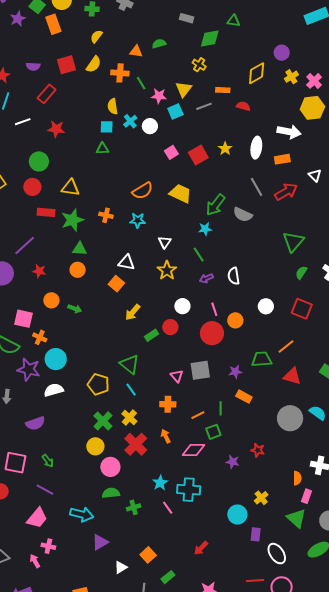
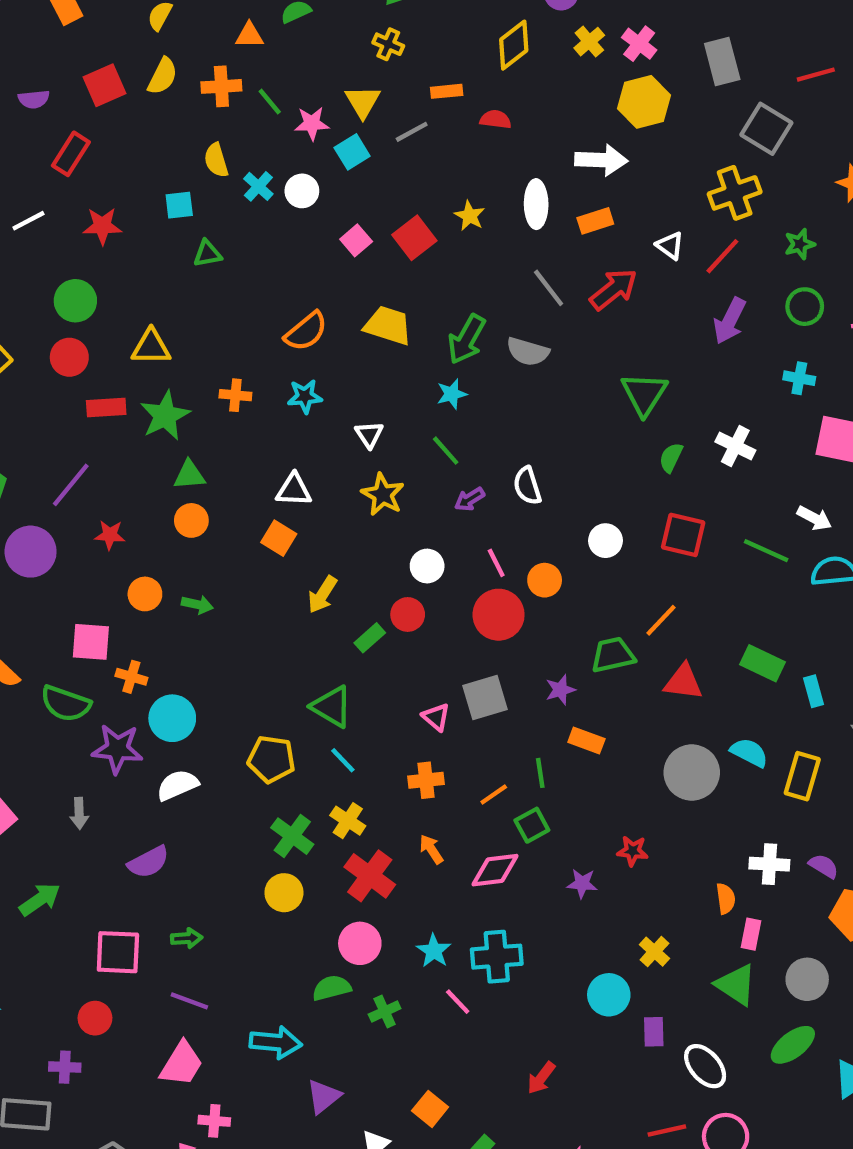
cyan square: (107, 127) -> (179, 205), moved
green arrow: (48, 461) -> (187, 938), turned -48
pink circle: (110, 467) -> (360, 943), moved

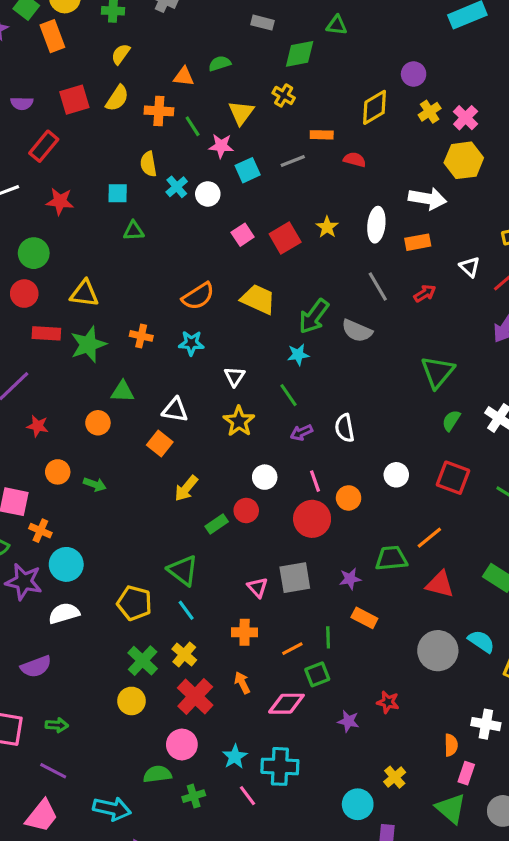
yellow triangle: (363, 102) -> (241, 113), moved
red arrow: (614, 289) -> (425, 293), size x0.6
green triangle: (189, 475) -> (123, 392), moved

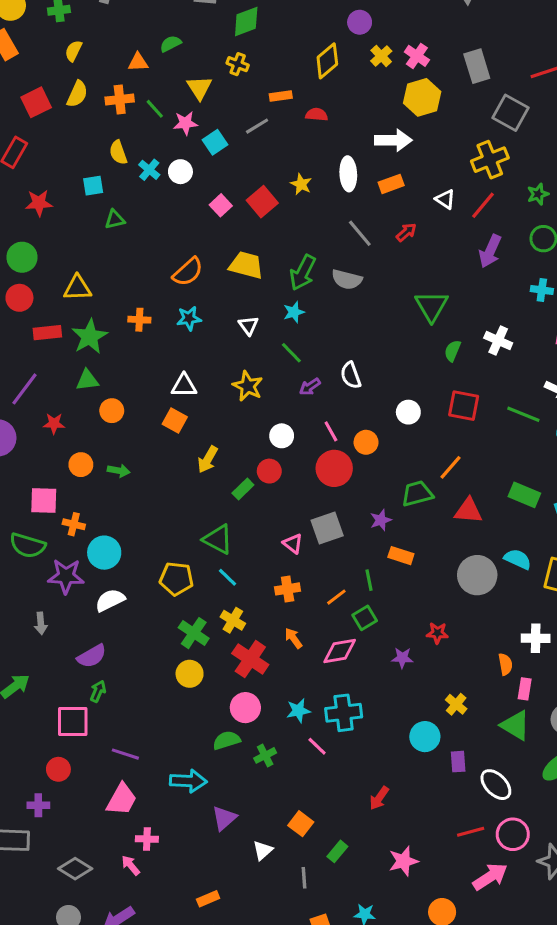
white triangle: (235, 377) -> (248, 325), moved
green triangle: (123, 392) -> (87, 380), moved
green arrow: (57, 725) -> (98, 691), moved, turned -60
cyan star: (235, 757) -> (298, 711), turned 30

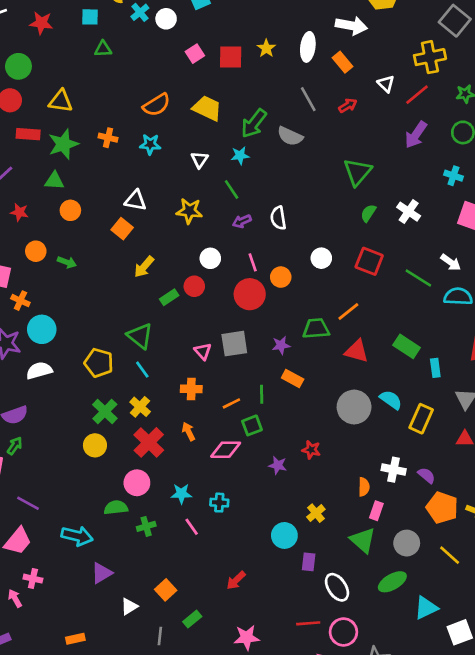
orange rectangle: (391, 184) -> (342, 62), turned 60
red square: (262, 202) -> (231, 57), turned 30
yellow star: (248, 386) -> (189, 211), turned -30
cyan cross: (344, 713) -> (219, 503), size x0.6

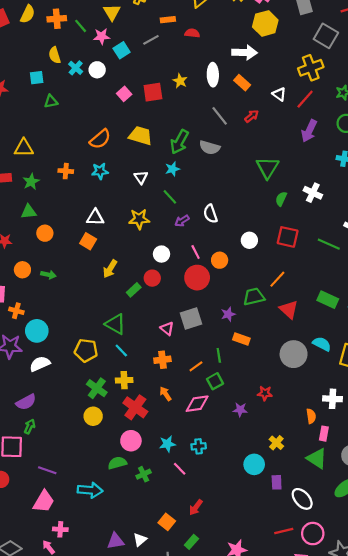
green star: (63, 144) -> (31, 182), size x0.7
red triangle: (357, 351) -> (289, 310), turned 36
yellow cross: (140, 407) -> (124, 380), turned -35
purple triangle: (102, 573) -> (116, 541), moved, turned 30
red arrow: (236, 580) -> (196, 507), moved

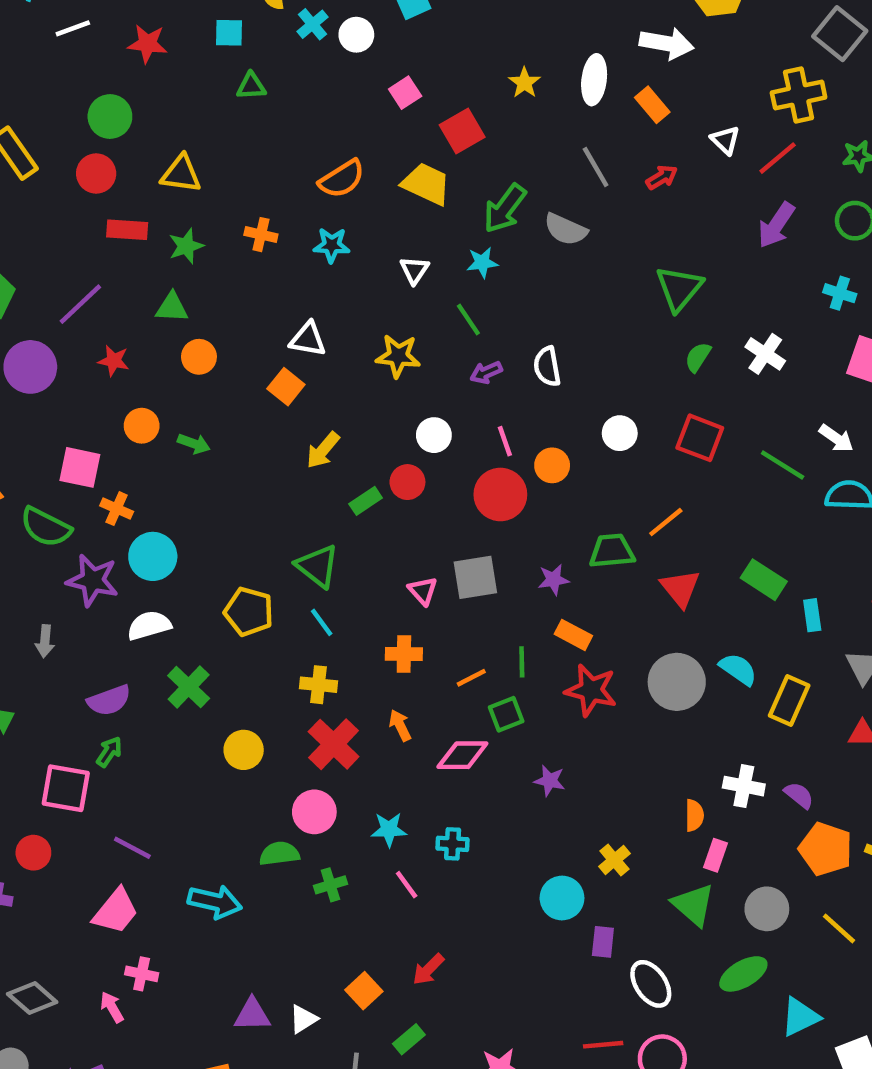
red square: (153, 92) -> (462, 131), moved, turned -30
green cross: (97, 388) -> (189, 687), moved
red star: (265, 393) -> (591, 690), moved, size x1.6

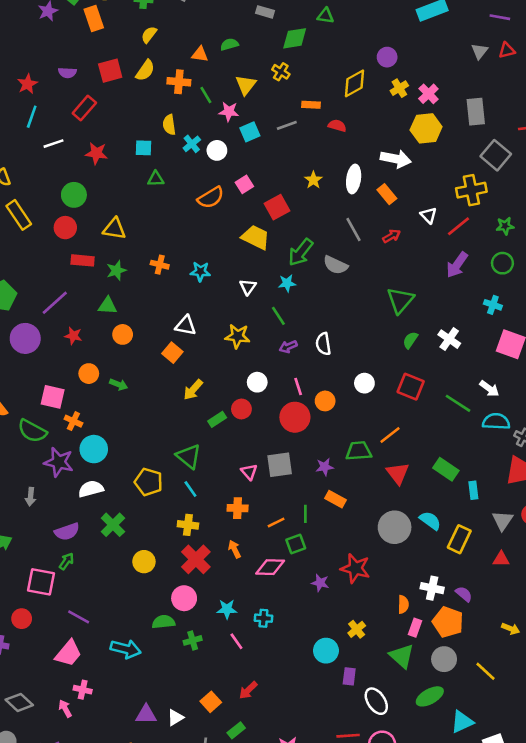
orange semicircle: (342, 179) -> (211, 198), moved
red star: (591, 690) -> (355, 568), moved
orange pentagon: (826, 849) -> (448, 622), moved

